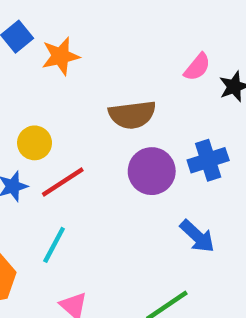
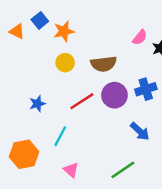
yellow circle: (35, 143) -> (65, 63), moved
red line: (63, 182) -> (82, 101), moved

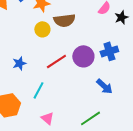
brown semicircle: (104, 64) -> (64, 20), moved

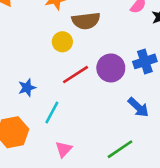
yellow circle: (42, 29) -> (62, 42), moved
blue star: (19, 63) -> (27, 88), moved
pink triangle: (47, 118) -> (64, 149), turned 32

